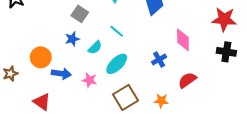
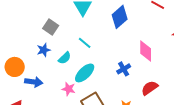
pink star: (90, 80) -> (69, 89), moved

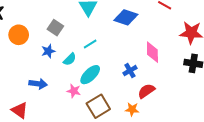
blue diamond: (120, 17) -> (126, 17), turned 60
cyan line: (85, 43) -> (90, 44), turned -72
orange circle: (15, 67) -> (19, 35), moved
red semicircle: (150, 88) -> (146, 91), moved

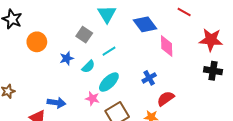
blue diamond: (126, 17) -> (145, 24), turned 35
gray square: (55, 28) -> (84, 35), moved
pink diamond: (152, 52) -> (167, 46), moved
blue arrow: (38, 84) -> (56, 103), moved

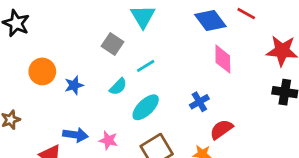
blue diamond: (145, 24) -> (210, 21), moved
orange circle: (37, 42) -> (42, 71), moved
blue star: (67, 58) -> (74, 85), moved
pink star: (92, 99) -> (108, 140), moved

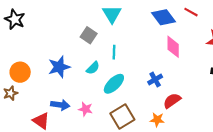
cyan line: (146, 66) -> (114, 52), turned -56
orange circle: (42, 71) -> (20, 72), moved
blue star: (74, 85) -> (59, 67), size x1.5

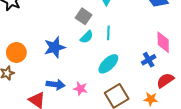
pink diamond: (173, 47) -> (163, 42), moved
cyan semicircle: (93, 68) -> (87, 37), moved

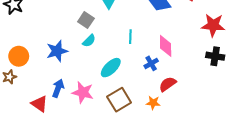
cyan line: (108, 33) -> (130, 37), moved
blue arrow: (56, 85) -> (58, 88), turned -78
pink star: (80, 89) -> (83, 92), size x1.5

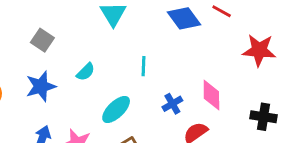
gray square: (86, 20) -> (42, 40), moved
pink diamond: (166, 46) -> (211, 95), moved
black cross: (215, 56) -> (264, 117), moved

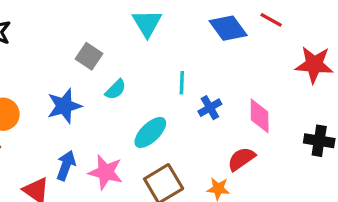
gray square: (42, 40) -> (89, 56), moved
blue cross: (172, 104) -> (210, 108), moved

